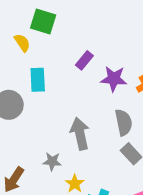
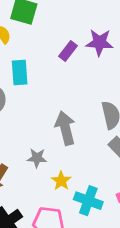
purple star: (114, 79) -> (99, 42), moved

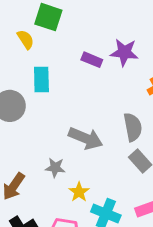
purple rectangle: (68, 51) -> (92, 60), turned 72
gray arrow: (65, 128) -> (86, 138), turned 124

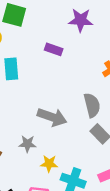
purple star: (124, 52) -> (81, 20), moved
yellow star: (79, 192) -> (49, 164), turned -30

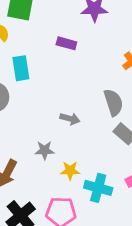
gray arrow: (52, 117) -> (70, 119), size x0.6

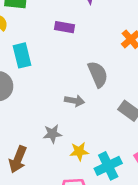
gray semicircle: (113, 102) -> (98, 74), moved
cyan cross: (98, 188) -> (108, 166), turned -36

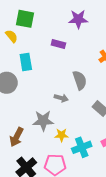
gray star: (52, 134) -> (43, 121), size x1.5

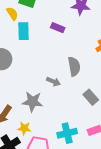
cyan rectangle: (26, 62) -> (24, 31), moved
yellow star: (62, 135) -> (24, 128), moved

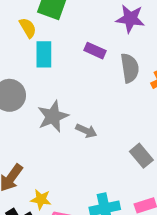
gray semicircle: (74, 66) -> (130, 68), moved
gray star: (32, 102) -> (53, 116), moved, turned -30

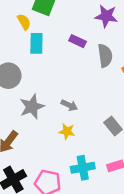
gray star: (53, 116) -> (32, 107), moved
yellow star: (41, 199) -> (67, 131), moved

